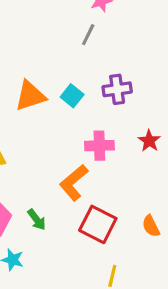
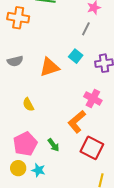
cyan square: (72, 96) -> (76, 56), moved
pink cross: (99, 146) -> (93, 98), turned 30

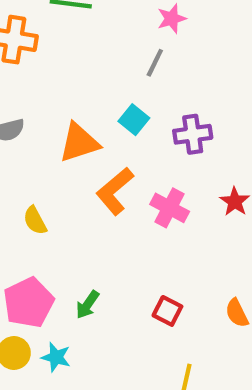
orange L-shape: (77, 122) -> (115, 191), moved
green arrow: (54, 145) -> (88, 305), turned 72
red square: (92, 148) -> (167, 311), size x0.6

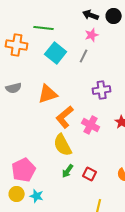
cyan square: (134, 120) -> (56, 53), moved, size x1.5
yellow semicircle: (35, 220) -> (63, 145), moved, size x1.6
green arrow: (88, 305) -> (68, 171), moved

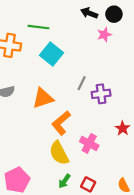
pink star: (92, 35) -> (104, 35), moved
gray line: (84, 56) -> (82, 83), moved
pink cross: (91, 125) -> (89, 143), moved

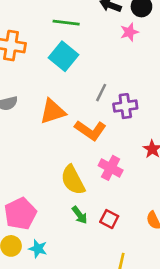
green line: (39, 27) -> (66, 23), moved
orange L-shape: (61, 123) -> (90, 130), moved, turned -105
green arrow: (64, 181) -> (80, 215), turned -72

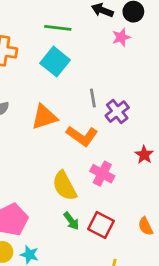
gray line: (101, 93) -> (93, 98), turned -36
purple cross: (125, 106) -> (117, 112), turned -30
red square: (109, 219) -> (101, 225), size x1.4

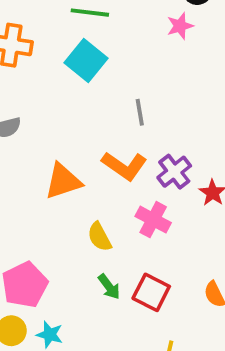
purple cross: (117, 112) -> (174, 172), moved
orange triangle: (44, 117) -> (63, 181), moved
yellow semicircle: (65, 186) -> (99, 237), size x0.7

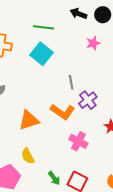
pink star: (180, 26) -> (93, 43), moved
purple cross: (174, 172) -> (88, 100), moved
yellow semicircle: (99, 237) -> (28, 156), moved

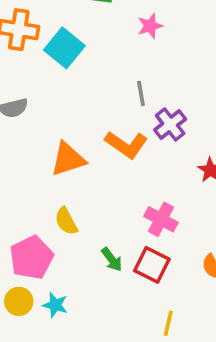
pink star: (93, 43) -> (150, 26), moved
cyan square: (41, 54) -> (64, 48), moved
pink cross: (78, 141) -> (161, 219), moved

